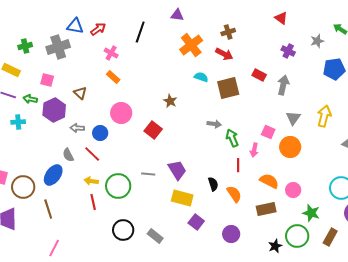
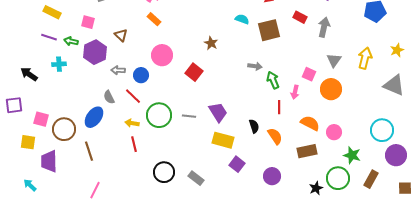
green circle: (118, 186) -> (159, 115), moved

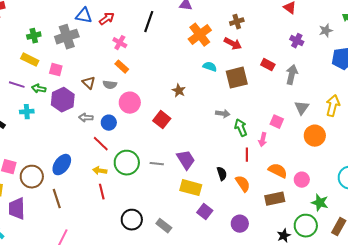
yellow rectangle: (52, 12) -> (30, 60), moved
orange circle: (331, 89) -> (315, 136), moved
gray semicircle: (109, 97) -> (110, 85), moved, turned -56

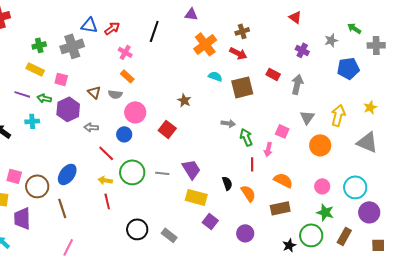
blue circle: (109, 123) -> (124, 134), moved
pink circle: (302, 180) -> (322, 186), moved

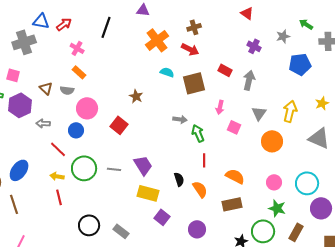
pink arrow: (268, 149) -> (220, 107), moved

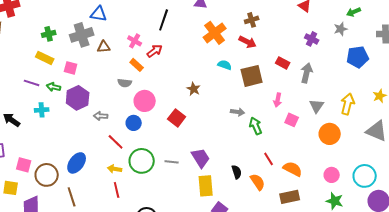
red arrow: (64, 24) -> (155, 51), moved
green arrow: (306, 24) -> (354, 12), moved, turned -56
brown triangle: (46, 88) -> (104, 47), moved, turned -48
red line: (204, 160) -> (269, 159), moved, turned -32
yellow rectangle: (148, 193) -> (206, 186), turned 70

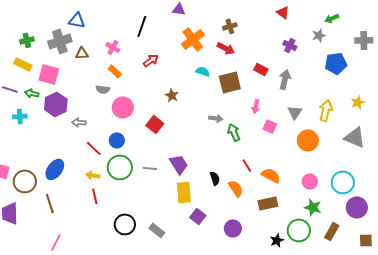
red arrow: (155, 51) -> (151, 60), moved
pink square: (71, 68) -> (49, 74), size x1.5
blue circle: (134, 123) -> (117, 140), moved

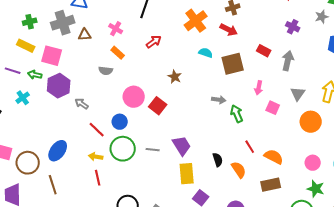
pink circle: (123, 107) -> (134, 97), moved
cyan cross: (20, 116) -> (23, 98), turned -32
gray arrow: (79, 122) -> (82, 104), turned 32

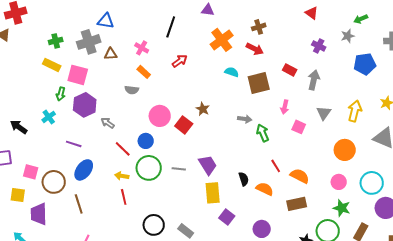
purple line: (13, 71) -> (74, 144), moved
green arrow: (35, 75) -> (61, 94), turned -88
brown star: (175, 77) -> (203, 109), moved
orange circle: (311, 122) -> (345, 150), moved
orange semicircle: (239, 170) -> (265, 189), turned -30

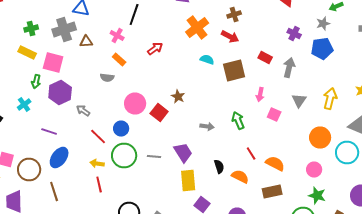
black line: (171, 27) -> (134, 14), moved
blue pentagon: (365, 64) -> (322, 48), moved
gray arrow: (245, 119) -> (207, 126), moved
cyan circle: (372, 183) -> (347, 152), moved

